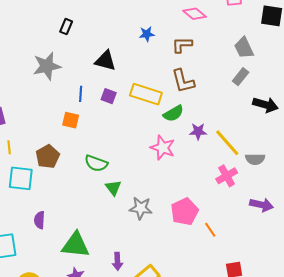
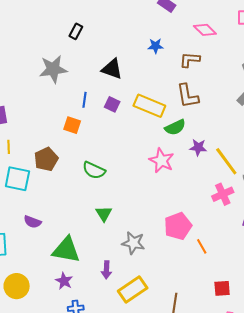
green triangle: (113, 188) -> (104, 214), moved
gray star: (141, 208) -> (133, 243), moved
purple semicircle: (39, 220) -> (32, 222), turned -78

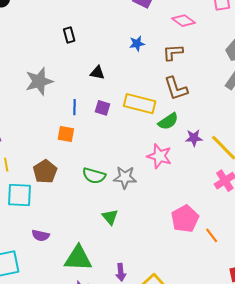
black rectangle: (76, 31) -> (69, 35), moved, turned -35
black triangle: (112, 69) -> (97, 73), size x0.7
gray star: (133, 243) -> (125, 177), moved

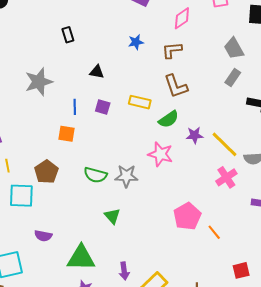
pink diamond: (183, 21) -> (182, 18), turned -70
yellow rectangle: (140, 104) -> (140, 102), size x0.7

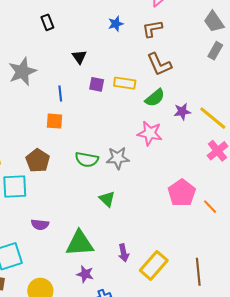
black triangle: (97, 72) -> (79, 57), turned 49
purple square: (103, 107) -> (97, 84), moved

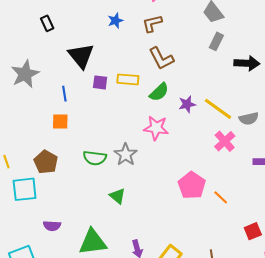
black triangle: (79, 57) -> (81, 56), size x1.8
gray star: (118, 158) -> (126, 155), turned -30

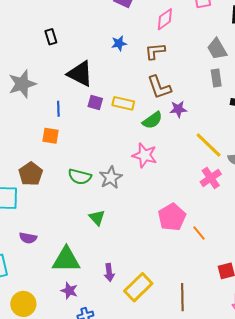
gray rectangle: (216, 41) -> (216, 78), turned -42
black triangle: (81, 56) -> (80, 74), turned -32
purple star: (187, 104) -> (178, 109), moved

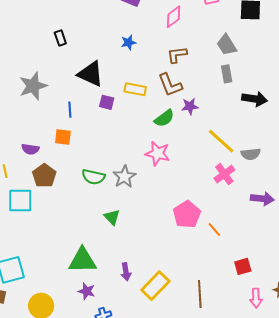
brown L-shape: (155, 51) -> (177, 55), moved
yellow rectangle: (123, 103) -> (135, 89), moved
purple semicircle: (28, 238) -> (30, 149), moved

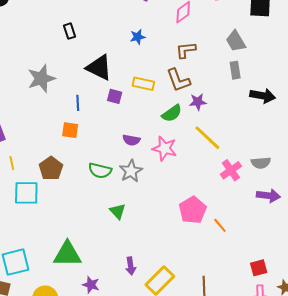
yellow line: (221, 141) -> (207, 138), moved
purple semicircle: (30, 149) -> (131, 140), moved
gray semicircle: (251, 154) -> (261, 163), moved
green triangle: (82, 260) -> (67, 254), moved
red square: (243, 266) -> (259, 268), moved

